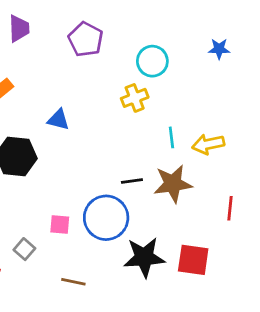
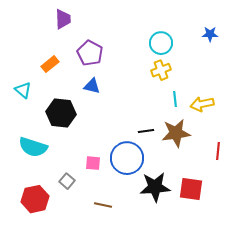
purple pentagon: (86, 39) -> (90, 53), moved
yellow cross: (135, 98) -> (161, 70), moved

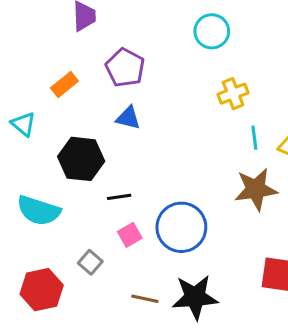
cyan circle: (161, 43) -> (212, 31), moved
black line: (146, 131) -> (119, 197), moved
pink square: (93, 163) -> (130, 235), turned -35
black star: (155, 187) -> (195, 297), moved

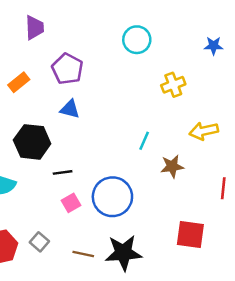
yellow cross: (233, 94) -> (173, 85), moved
cyan line: (254, 138) -> (144, 141), moved, turned 30
brown star: (256, 189) -> (172, 166), size x0.7
gray square: (90, 262) -> (39, 242), moved

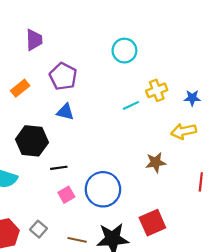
blue star: (214, 46) -> (192, 98), moved
cyan line: (144, 141) -> (131, 105), moved, turned 42
red square: (190, 234) -> (152, 223), moved, turned -32

